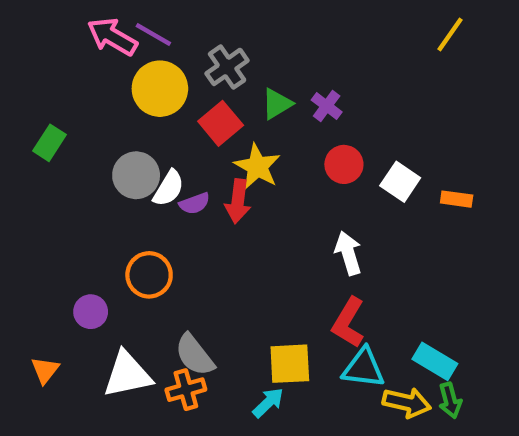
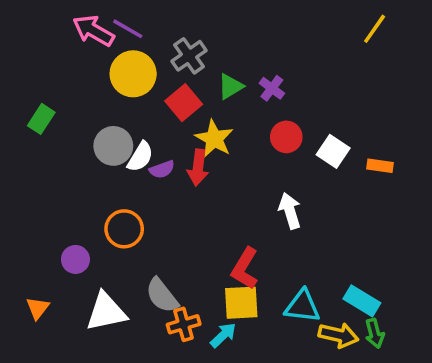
red L-shape: (348, 322) -> (245, 268), moved
orange cross: (186, 390) -> (184, 324), moved

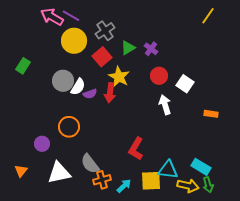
orange rectangle: (380, 166) -> (211, 114), moved
white arrow: (290, 211) -> (165, 105), moved
yellow square: (241, 303) -> (151, 181), moved

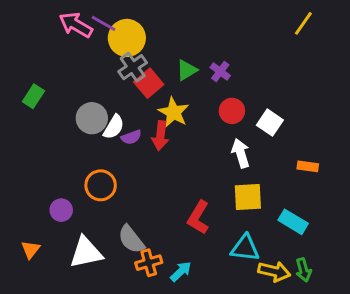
gray cross: (105, 31) -> (133, 67), moved
yellow circle: (74, 41) -> (127, 38), moved
cyan rectangle: (201, 167) -> (293, 222), moved
yellow square: (151, 181) -> (248, 197), moved

